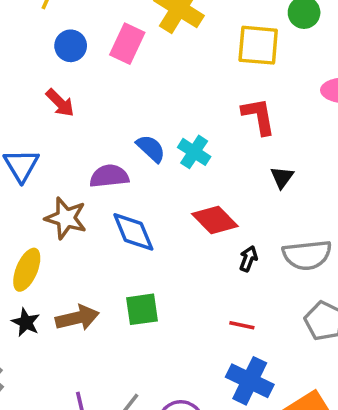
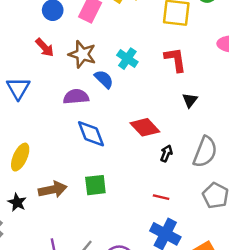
cyan cross: (194, 152) -> (127, 59), moved
brown star: (66, 218) -> (82, 54), moved
gray semicircle: (307, 255) -> (205, 152), turned -64
black star: (26, 322) -> (17, 202), moved

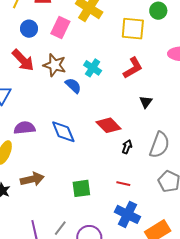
red arrow: (45, 48) -> (23, 60), size x1.4
red L-shape: (175, 60) -> (133, 68), turned 70
purple semicircle: (76, 97) -> (25, 128), moved
green square: (95, 185) -> (81, 188), moved

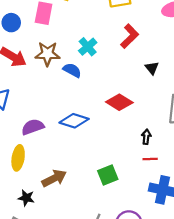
cyan cross: (93, 68) -> (88, 47), turned 30
blue diamond: (63, 132) -> (74, 121), turned -36
black arrow: (127, 147) -> (146, 137), moved

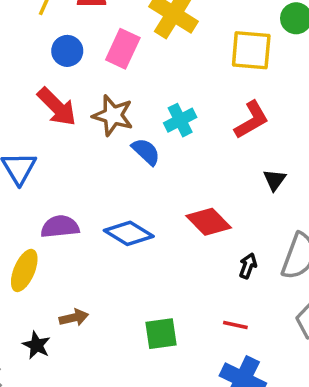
black arrow: (146, 137) -> (248, 266), moved
brown arrow: (54, 178) -> (74, 318), size x0.7
black star: (26, 198) -> (36, 345), moved

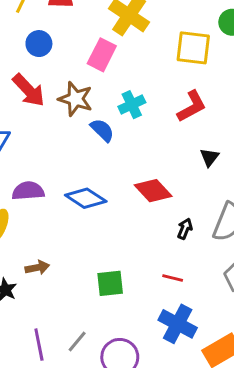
pink rectangle: (123, 49) -> (102, 55), moved

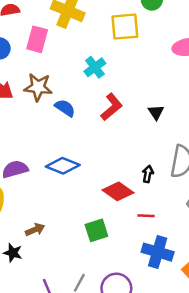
pink rectangle: (102, 55) -> (37, 39), moved
cyan cross: (132, 105) -> (95, 67), moved
red L-shape: (192, 106) -> (111, 107), moved
red diamond: (153, 191) -> (118, 191), moved

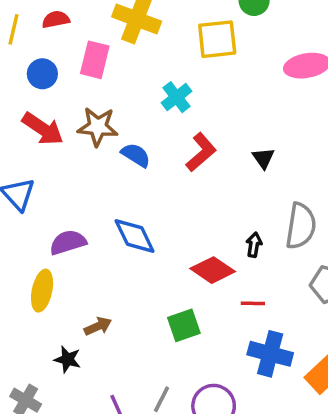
blue diamond: (63, 166) -> (135, 236), turned 44

